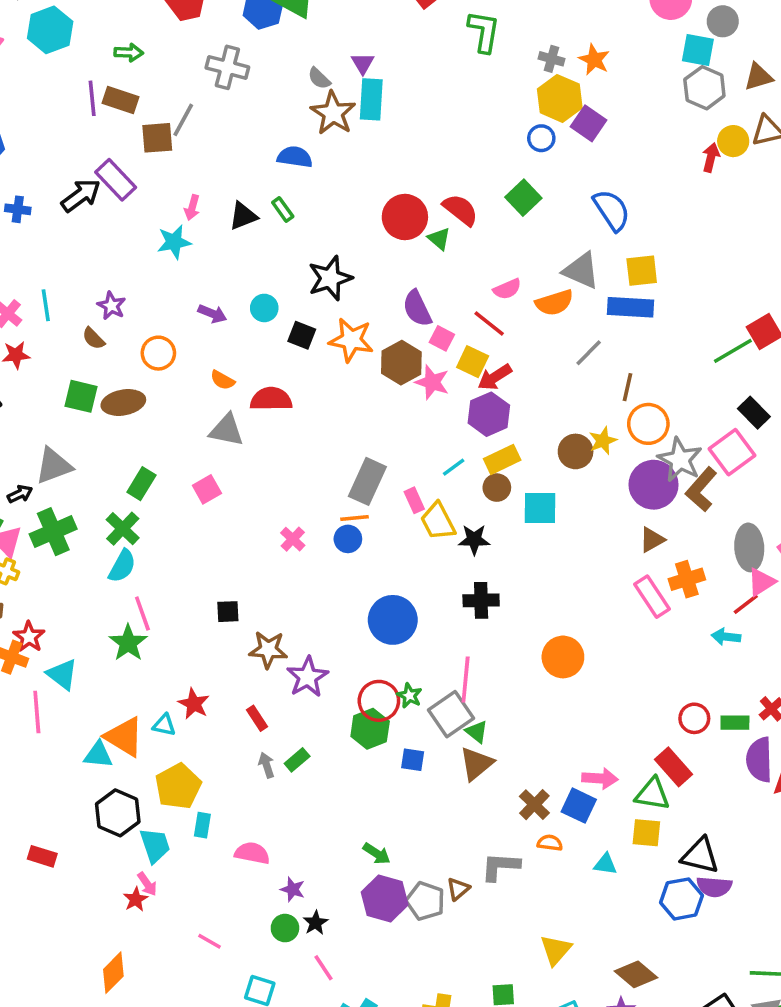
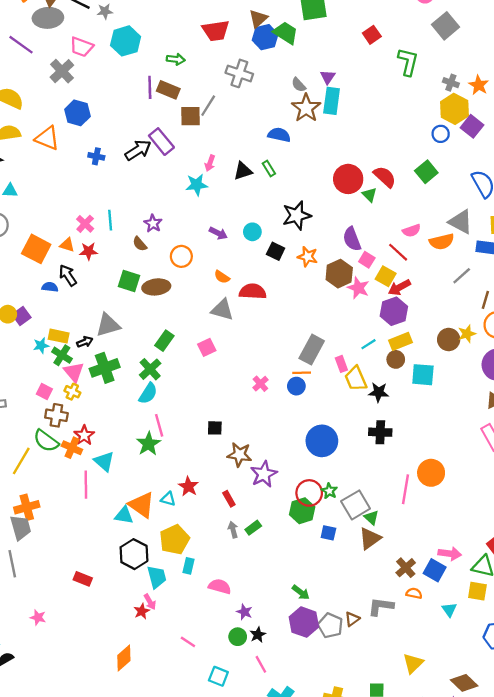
orange star: (351, 340) -> (308, 257), size x0.7
pink line: (466, 679) -> (406, 489), moved
cyan triangle: (605, 864) -> (449, 610), turned 42

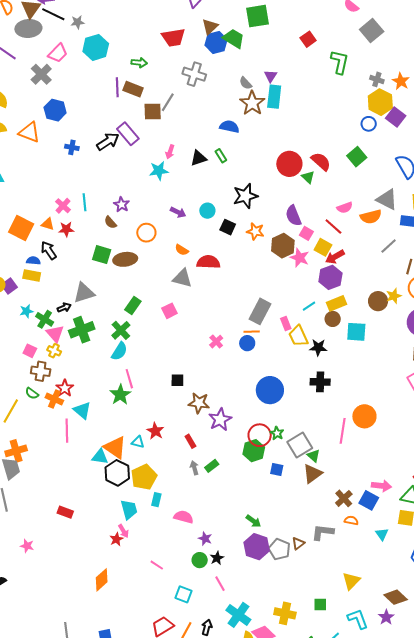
pink trapezoid: (82, 47) -> (58, 53), turned -65
yellow rectangle: (59, 336) -> (32, 276), moved
green semicircle: (46, 441) -> (32, 393), size x0.6
black hexagon: (134, 554) -> (117, 473), moved

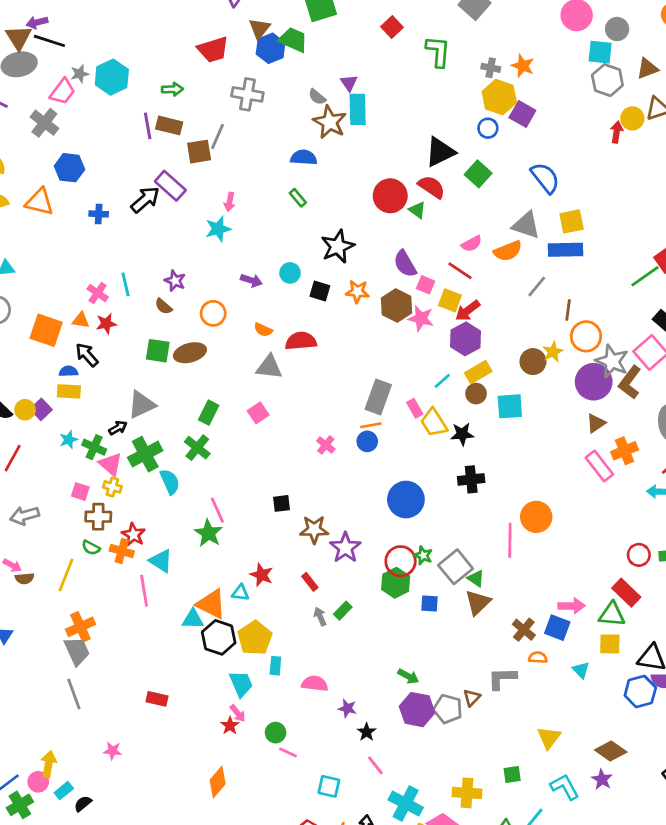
gray star: (78, 22) -> (80, 74), moved
black triangle: (198, 158) -> (440, 152), moved, size x1.4
cyan semicircle: (119, 351) -> (170, 482), moved, turned -48
green circle: (200, 560) -> (276, 733), moved

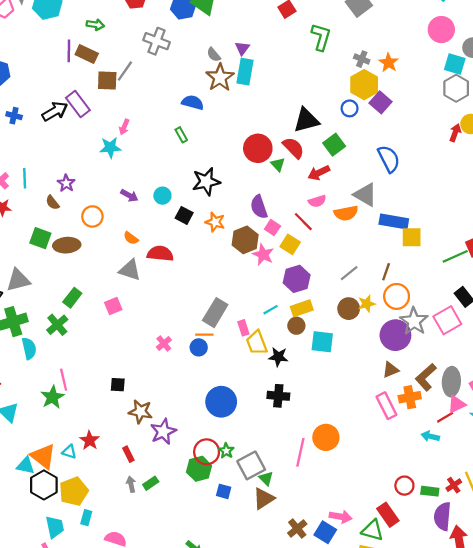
yellow square: (572, 221) -> (412, 237), moved
gray line: (537, 287) -> (349, 273), moved
red arrow: (468, 311) -> (319, 173), moved
brown L-shape: (630, 382) -> (426, 377), moved

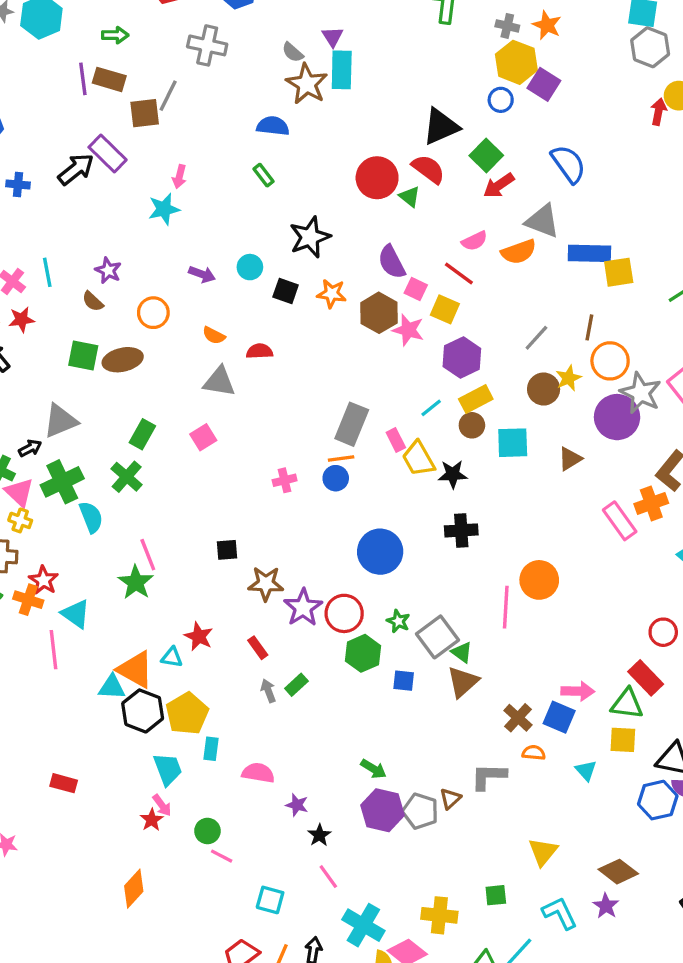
red arrow: (319, 173) -> (499, 185), moved
red semicircle: (160, 254) -> (260, 351), size x0.7
pink cross: (164, 344) -> (285, 480), turned 35
brown triangle: (391, 370) -> (570, 459), moved
red circle: (207, 452) -> (344, 613), moved

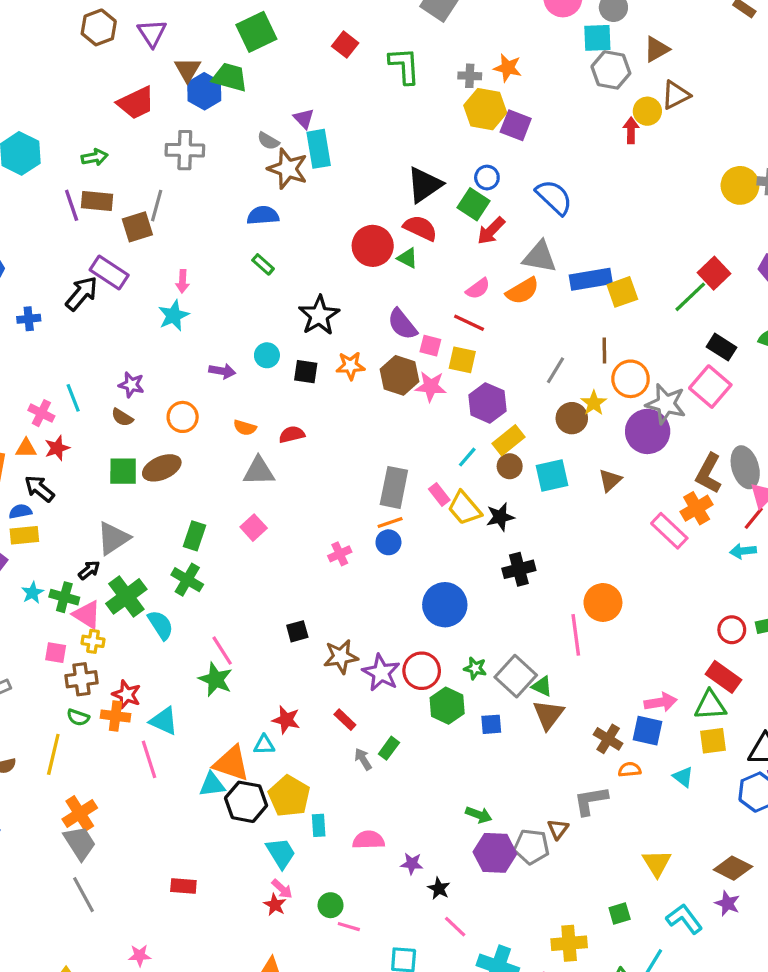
blue circle: (501, 100) -> (487, 178), moved

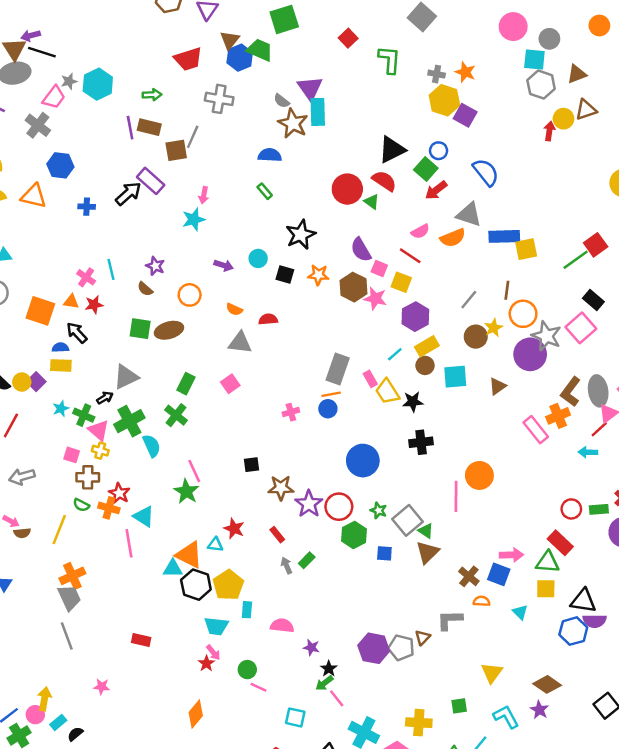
purple triangle: (304, 119) -> (310, 88), size x1.6
green arrow: (479, 815) -> (324, 683), moved, turned 114
cyan trapezoid: (281, 853) -> (216, 626), turned 120

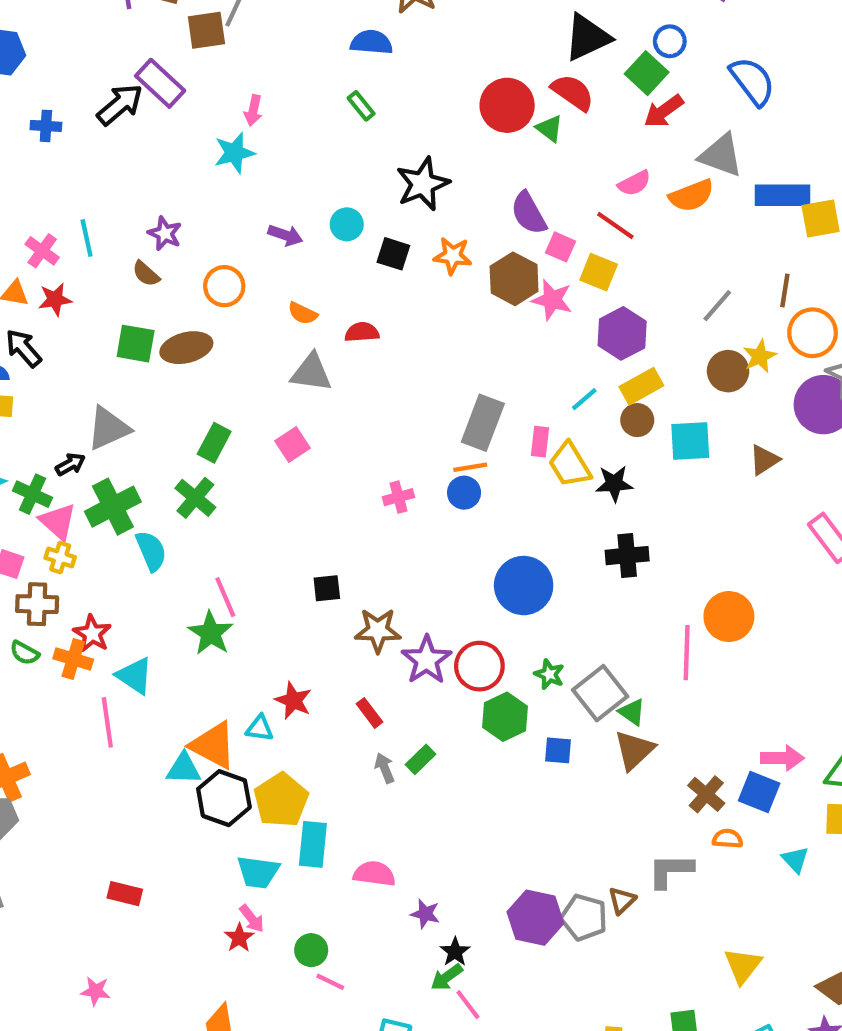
pink rectangle: (370, 379) -> (540, 442), turned 35
cyan rectangle: (247, 610) -> (313, 844), size x1.5
pink star: (102, 687) -> (96, 991), moved

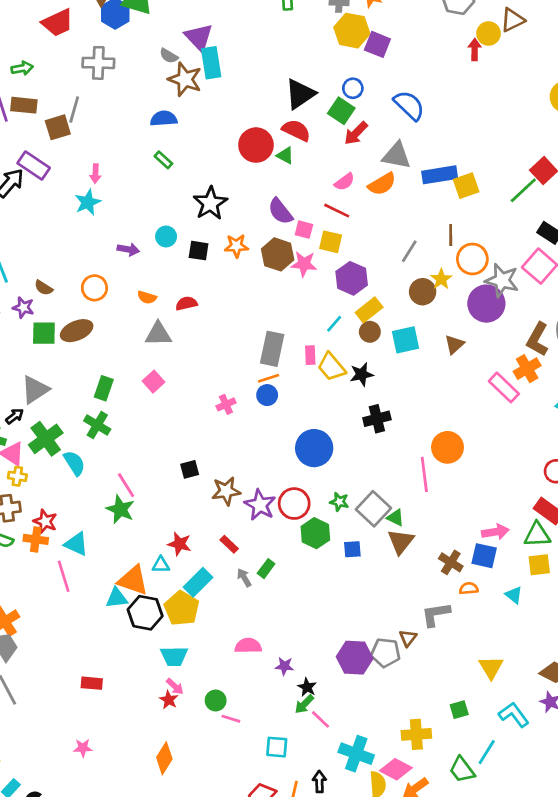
purple star: (165, 233) -> (23, 308), moved
cyan rectangle: (313, 844) -> (198, 582), moved, turned 48

